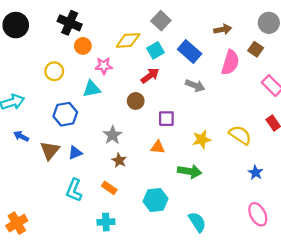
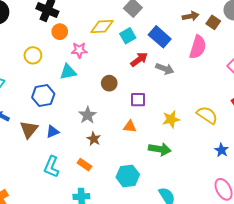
brown square: (256, 49) -> (213, 22), moved
red arrow: (150, 76) -> (139, 59), moved

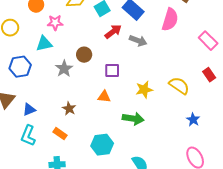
gray star: (88, 115) -> (64, 69), moved
blue triangle: (53, 132) -> (29, 110), moved

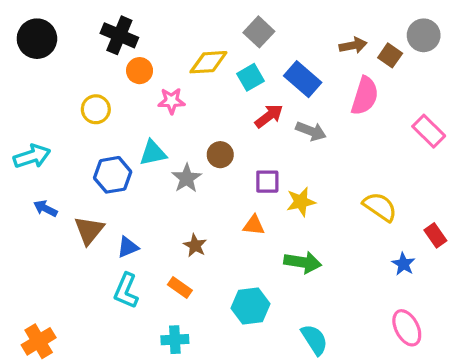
cyan triangle: (44, 44) -> (153, 153), moved
red rectangle: (209, 75) -> (435, 235), moved
yellow star: (144, 90) -> (301, 202), moved

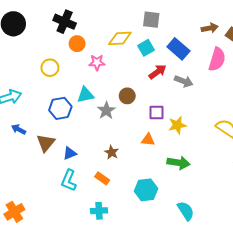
gray square: (259, 32) -> (151, 20), turned -36

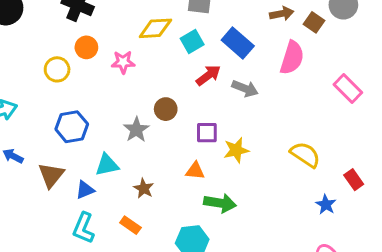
orange circle: (77, 44) -> (86, 47), moved
cyan triangle: (85, 95) -> (107, 165), moved
green arrow: (178, 163) -> (220, 203), moved

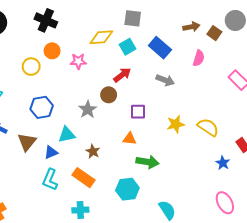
pink semicircle: (292, 58) -> (199, 58), size x0.7
red arrow: (208, 75) -> (122, 75), moved
yellow star: (236, 150) -> (176, 124), moved
orange rectangle: (130, 225) -> (83, 178), size x1.5

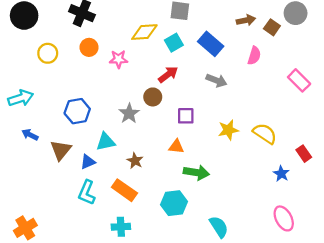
yellow circle: (31, 67) -> (48, 53), moved

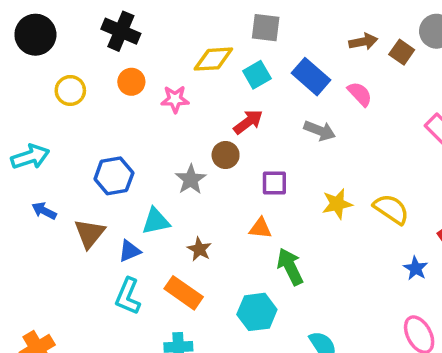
pink semicircle: (254, 56) -> (360, 94), moved, turned -60
green arrow: (196, 172) -> (290, 267), turned -125

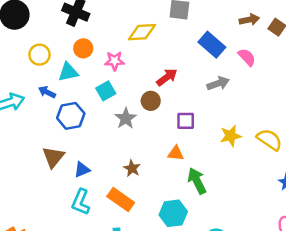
cyan square: (257, 75) -> (106, 91), moved
gray arrow: (320, 131) -> (218, 83), turned -40
blue arrow: (44, 211) -> (47, 92), moved
cyan triangle: (156, 221) -> (68, 72), moved

